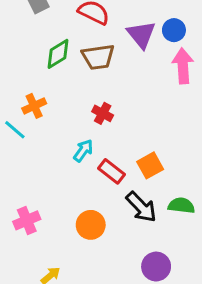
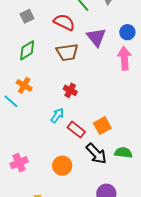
blue circle: (174, 30) -> (127, 32), moved
green diamond: (58, 54) -> (27, 50), moved
orange cross: (34, 106) -> (24, 85), turned -35

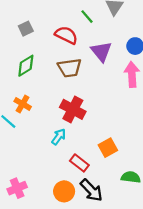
red cross: (70, 90) -> (73, 109), size x1.6
red rectangle: (76, 130) -> (79, 163), moved
black arrow: (96, 154) -> (91, 190), moved

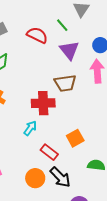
green line: (87, 17) -> (62, 25), moved
brown trapezoid: (70, 68) -> (65, 83), moved
red cross: (73, 109) -> (43, 103), turned -30

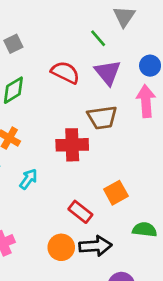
red semicircle: (37, 35) -> (65, 72), moved
cyan arrow: (30, 128) -> (28, 179), moved
black arrow: (60, 177) -> (95, 246), turned -50

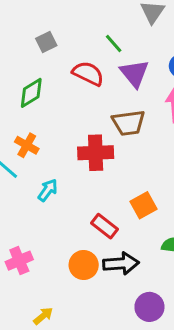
green line: (98, 38) -> (114, 43), moved
gray square: (13, 44) -> (46, 42), moved

